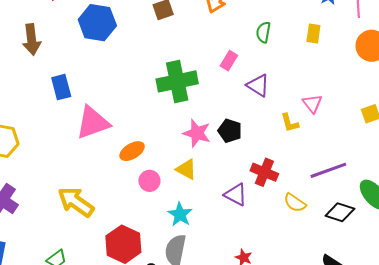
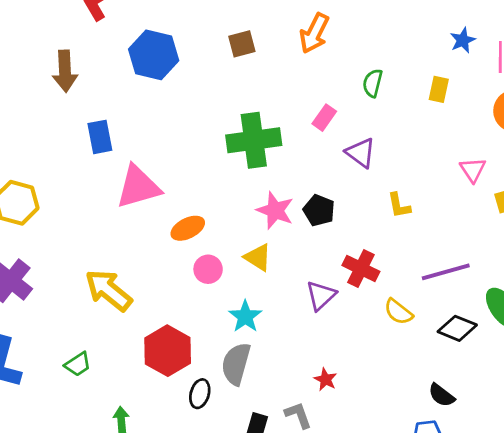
pink triangle: (312, 104) -> (473, 170), moved
purple triangle: (236, 195) -> (321, 295), turned 45

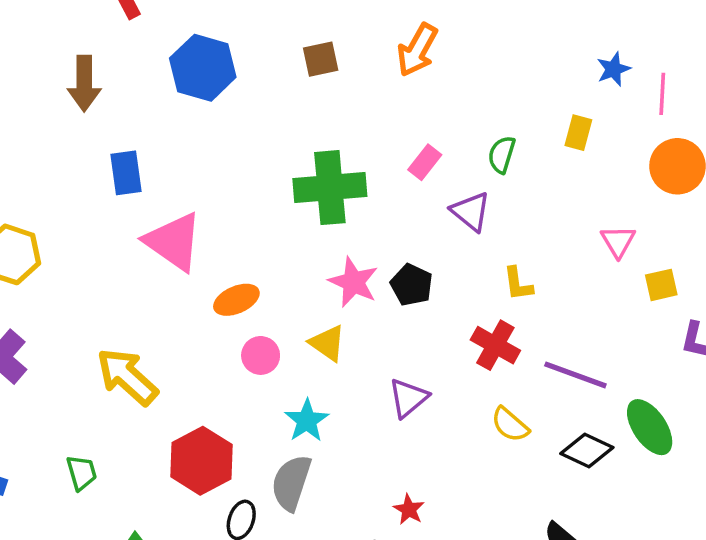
green semicircle: (373, 83) -> (502, 155), moved
pink triangle: (138, 187) -> (174, 242), turned 48
red cross: (361, 268) -> (495, 345), moved
purple line: (446, 272) -> (575, 375), turned 33
green trapezoid: (78, 364) -> (82, 473), turned -76

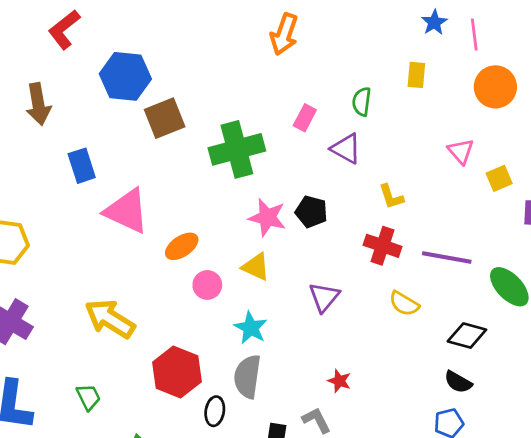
brown square: (321, 59) -> (165, 118), moved, size x1.4
black diamond: (587, 451) -> (467, 336), moved

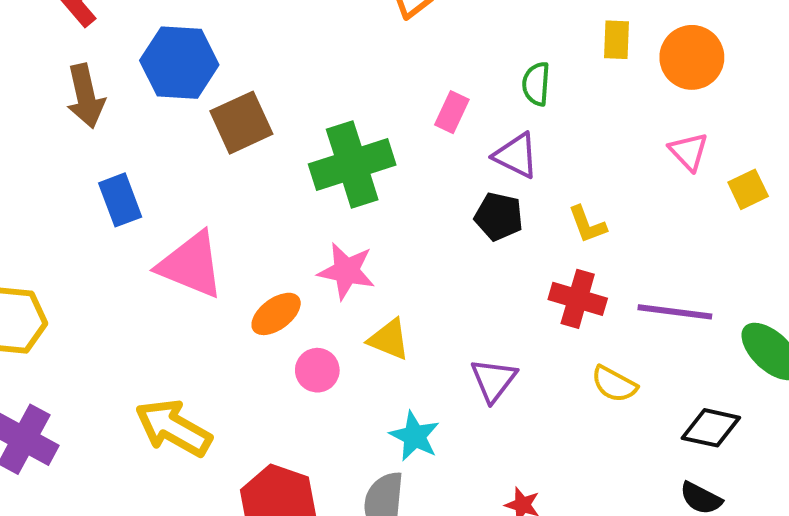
orange circle: (495, 87) -> (692, 57), moved
brown arrow: (38, 104) -> (86, 96), moved
black pentagon: (311, 212) -> (499, 217), moved
pink star: (267, 217) -> (346, 271), moved
cyan star: (251, 328) -> (415, 436), moved

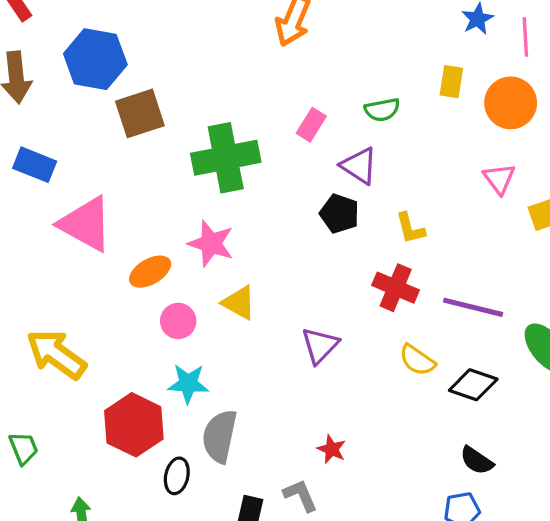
green semicircle: (536, 84) -> (382, 110), turned -112
blue rectangle: (120, 200) -> (35, 165), turned -54
black diamond: (711, 428) -> (473, 385), moved
cyan star: (415, 436) -> (188, 384), moved, turned -30

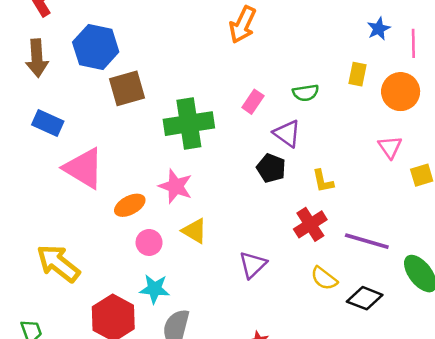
red cross: (396, 288) -> (310, 224), turned 32

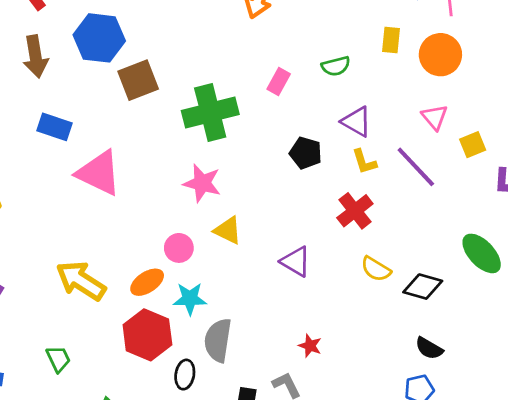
purple triangle: (287, 133) -> (357, 122), moved
orange ellipse: (130, 205) -> (147, 282), moved
purple line: (367, 241) -> (416, 167), moved, turned 36
purple triangle: (253, 265) -> (296, 261), turned -40

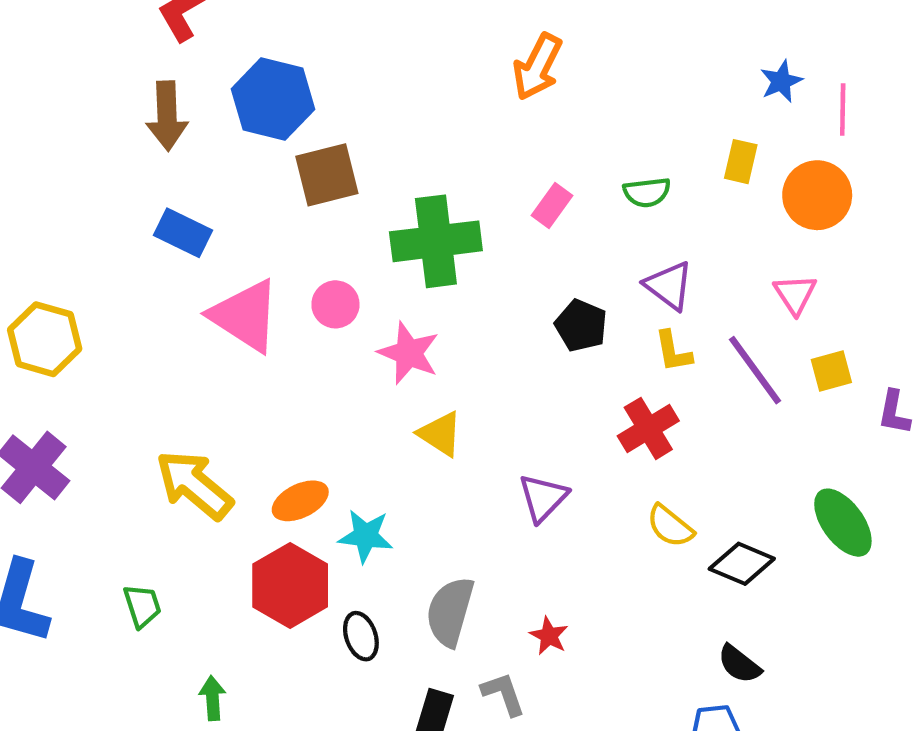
yellow square: (473, 145) -> (831, 371), moved
pink circle: (179, 248) -> (335, 304), moved
purple triangle: (296, 261) -> (543, 498), turned 36
gray semicircle: (218, 340) -> (450, 612), moved
black ellipse: (185, 375) -> (361, 636), moved, turned -36

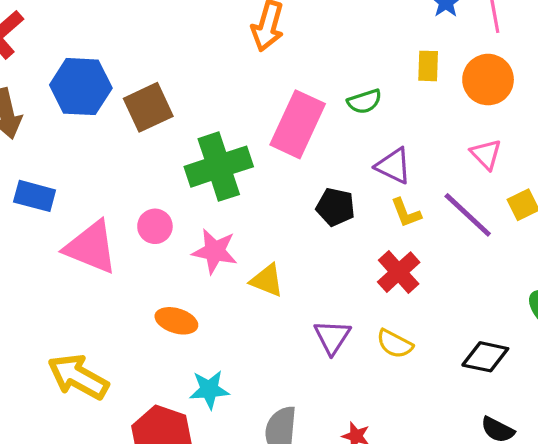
brown square: (327, 175) -> (148, 107), moved
pink rectangle: (552, 206) -> (298, 124), size x2.0
yellow triangle: (440, 434) -> (267, 280), moved
orange ellipse: (300, 501) -> (176, 321), moved, turned 54
yellow semicircle: (670, 526) -> (395, 344), moved

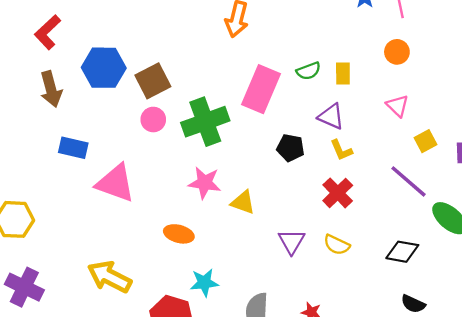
yellow rectangle: (428, 66) -> (343, 74), moved
orange circle: (488, 80) -> (397, 52), size x0.7
purple line: (468, 215) -> (409, 181), moved
pink circle: (155, 226) -> (153, 120), moved

